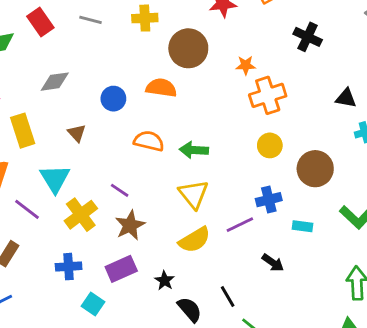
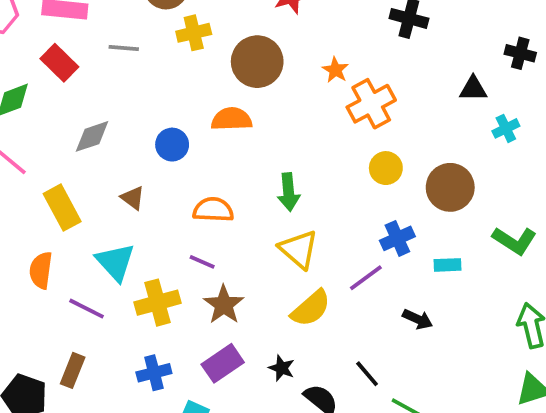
orange star: (246, 65) -> (335, 70), turned -30
orange semicircle: (149, 141) -> (213, 210), moved
green arrow: (194, 150) -> (289, 192), turned -88
yellow cross: (81, 215) -> (158, 303), turned 32

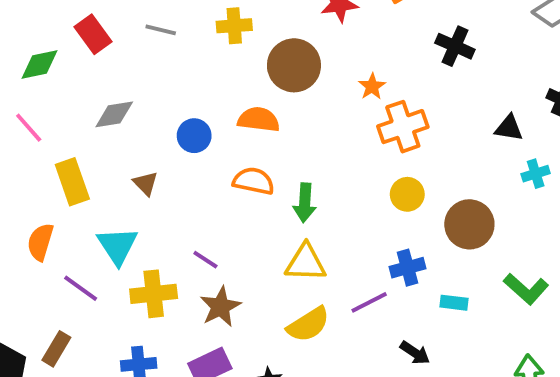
orange semicircle: (213, 210) -> (254, 181), moved
yellow triangle: (299, 249) -> (306, 263), turned -48

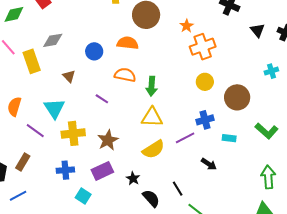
black triangle: (509, 128) -> (257, 30), moved, turned 42
yellow rectangle: (72, 182) -> (32, 61), moved
purple line: (205, 260) -> (102, 99), moved

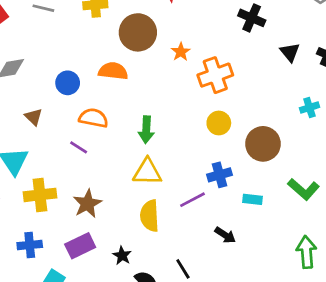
orange star: (187, 26) -> (181, 52), moved
orange semicircle: (125, 75) -> (93, 118), moved
yellow semicircle: (153, 149) -> (150, 216), turned 120

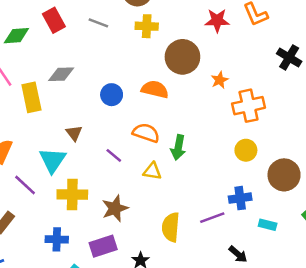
brown triangle: (33, 117) -> (74, 133), moved
orange semicircle: (93, 118) -> (146, 133), moved
yellow triangle: (147, 172) -> (152, 171), moved, size x0.7

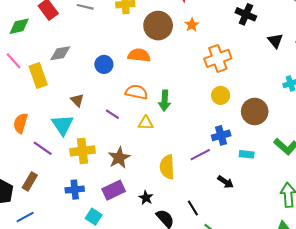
orange star: (220, 80) -> (192, 25), moved

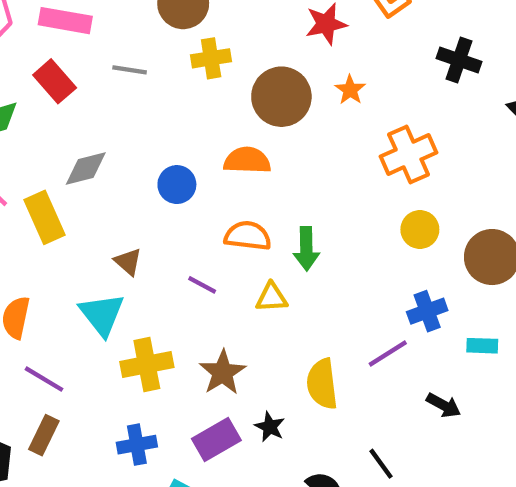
purple line: (43, 148) -> (44, 379), moved
black star: (146, 198) -> (270, 427), moved

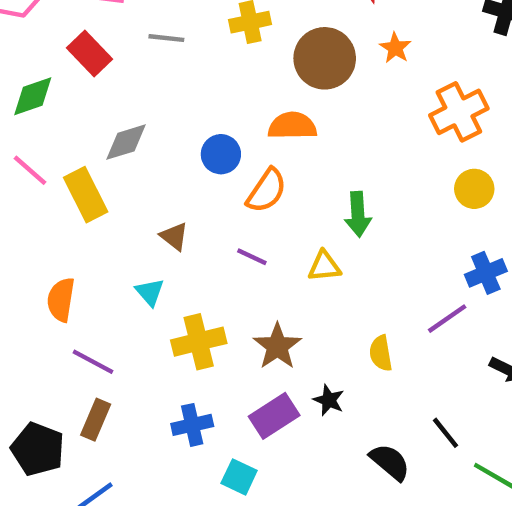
orange semicircle: (248, 236) -> (266, 191), moved, turned 120
cyan triangle: (102, 314) -> (150, 292), size x0.6
yellow semicircle: (322, 384) -> (381, 353), size x0.7

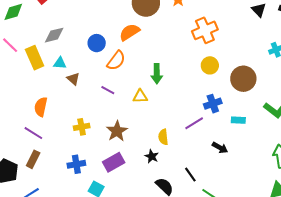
orange semicircle: (292, 126) -> (130, 32), turned -35
cyan triangle: (150, 292) -> (60, 63), moved, turned -48
orange semicircle: (61, 300) -> (41, 107), moved
yellow cross: (199, 342) -> (82, 127), size x0.7
black star: (329, 400) -> (152, 156), moved

